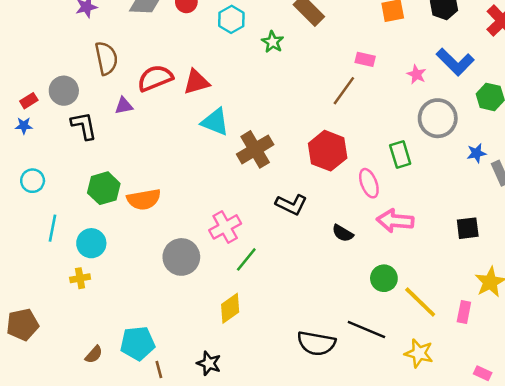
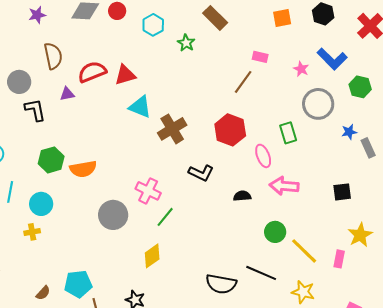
pink cross: (225, 227) -> (148, 191), turned -35
black semicircle: (343, 233) -> (242, 196), turned 144

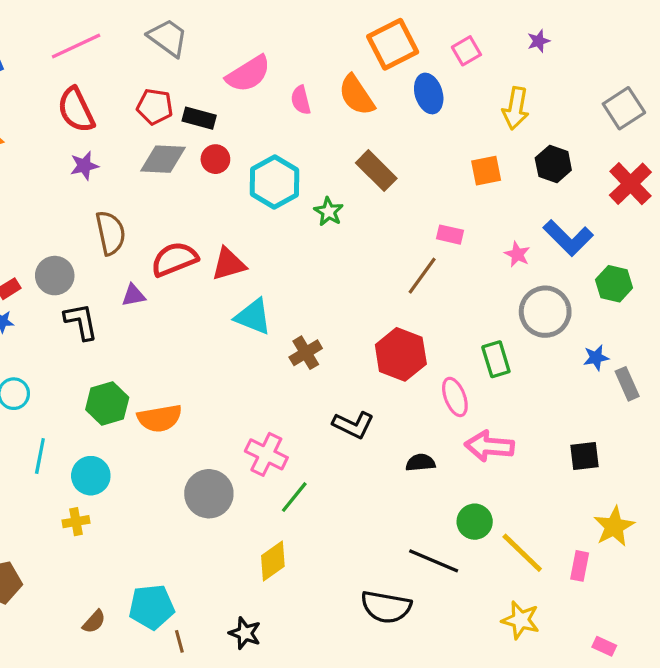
cyan hexagon: (153, 25) -> (275, 182), size x1.4
brown cross: (172, 129) -> (306, 353), size x0.7
black line: (261, 273) -> (434, 561), moved

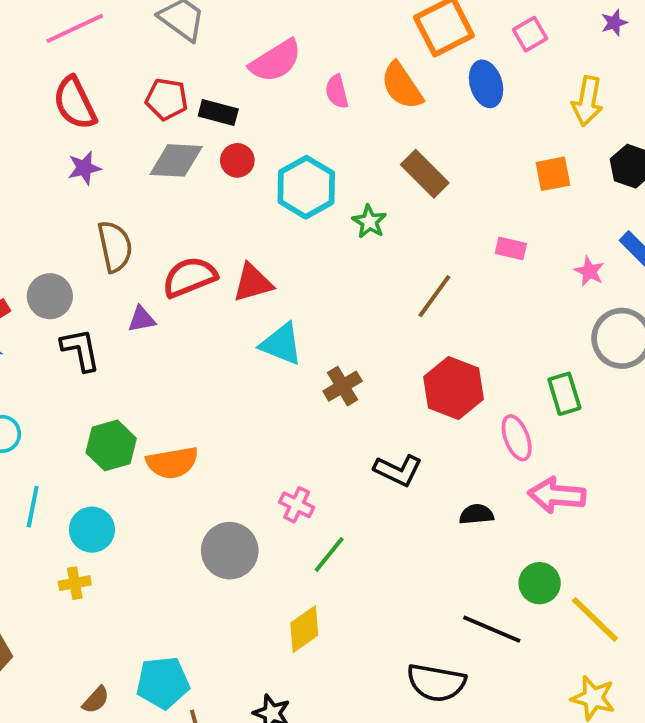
brown line: (422, 276) -> (434, 296), moved
pink cross: (266, 454) -> (297, 505), size x0.7

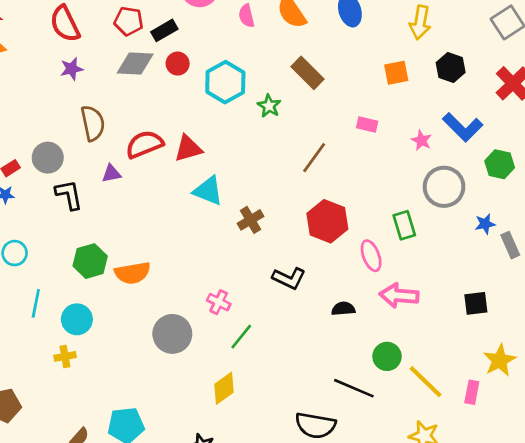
black rectangle: (218, 113) -> (164, 30), turned -45

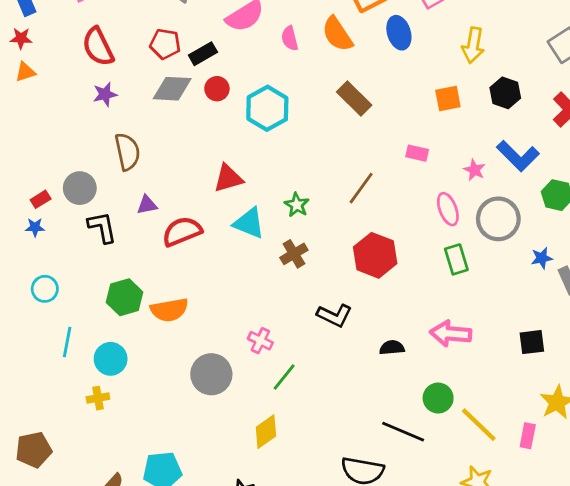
green star: (269, 106) -> (297, 205), moved
red semicircle: (144, 144) -> (182, 231), moved
pink ellipse: (371, 256) -> (448, 209), moved

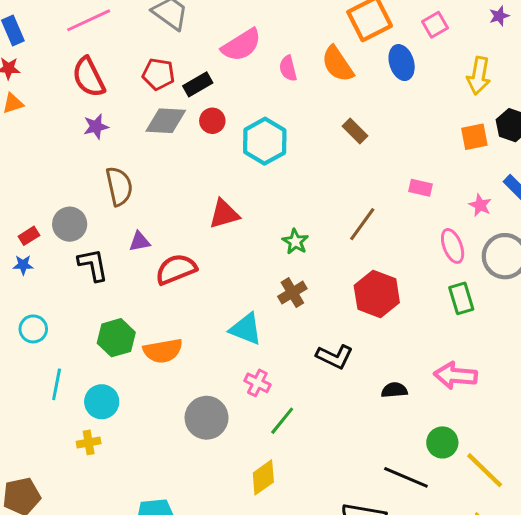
brown rectangle: (354, 98) -> (355, 131), size x0.7
orange square: (448, 98) -> (474, 137), moved
cyan triangle: (249, 223) -> (246, 329), moved

